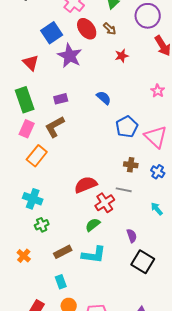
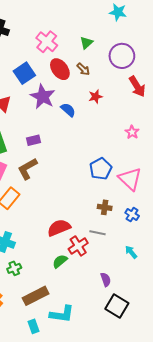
blue semicircle: (104, 98) -> (68, 110), moved
green semicircle: (93, 225) -> (60, 261), moved
brown rectangle: (63, 252) -> (36, 296), size x1.4
cyan L-shape: (94, 255) -> (62, 314), moved

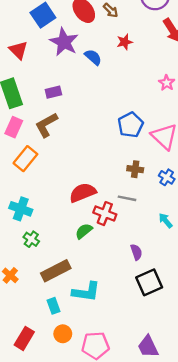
red cross: (78, 246) -> (105, 214), turned -36
green cross: (14, 268) -> (31, 239), turned -32
black square: (117, 306) -> (149, 282), turned 35

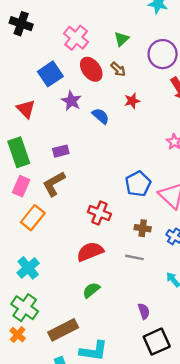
purple star: (64, 42) -> (71, 101), size x0.7
cyan cross: (21, 209) -> (28, 268), turned 30
red cross: (105, 214) -> (99, 213), moved
green cross: (31, 239) -> (25, 308), moved, size x1.6

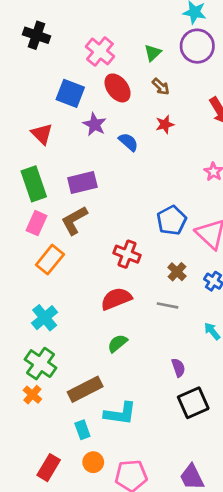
purple circle: (163, 54) -> (197, 46), moved
brown arrow: (118, 69) -> (161, 87), moved
blue square: (50, 74) -> (70, 93), turned -35
purple rectangle: (61, 151) -> (82, 183), size x1.5
brown cross: (143, 228) -> (177, 272), turned 35

